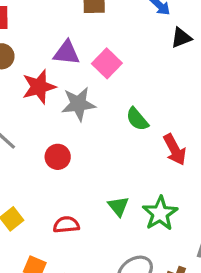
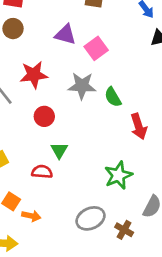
red star: (39, 87) -> (34, 75), moved
gray star: (78, 104) -> (82, 86), moved
green triangle: (118, 206) -> (59, 150), moved

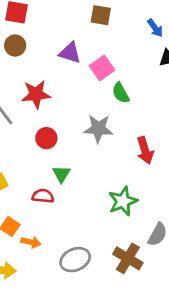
gray star: (82, 86) -> (98, 129), moved
green semicircle: (113, 97) -> (121, 93), moved
gray ellipse: (91, 218) -> (75, 260), moved
brown cross: (124, 230) -> (128, 258), size x1.5

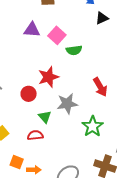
green semicircle: (121, 93) -> (74, 50), turned -56
red star: (36, 94) -> (48, 77), moved
gray star: (98, 129) -> (67, 104), moved

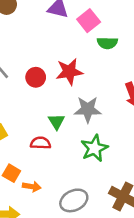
red circle: (29, 94) -> (36, 77), moved
green star: (93, 126) -> (94, 148), moved

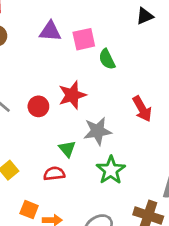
pink square: (89, 21) -> (84, 39), turned 35
green semicircle: (107, 43) -> (107, 59), turned 72

